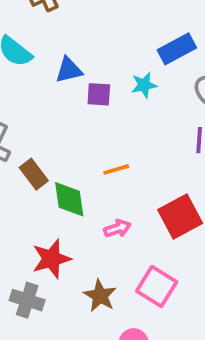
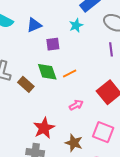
purple square: (99, 94) -> (53, 44), moved
green diamond: (69, 199) -> (47, 72), moved

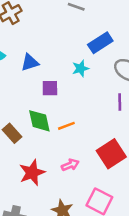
red star: (44, 128) -> (32, 173), moved

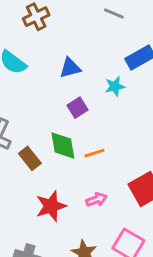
blue triangle: (30, 62) -> (70, 68), moved
purple square: (50, 88) -> (78, 108), turned -35

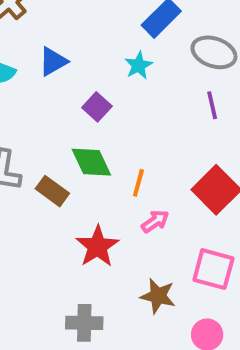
blue triangle: (70, 68) -> (53, 61), moved
orange line: (94, 153) -> (138, 183), moved, turned -42

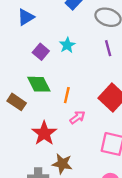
blue triangle: (53, 61) -> (26, 17), moved
cyan star: (139, 65) -> (67, 45), moved
brown star: (158, 296) -> (62, 164), moved

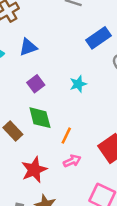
blue triangle: (26, 17) -> (28, 47), moved
purple square: (41, 52) -> (36, 84), moved

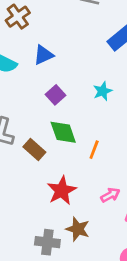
pink arrow: (72, 161) -> (110, 195), moved

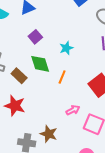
cyan star: (103, 91) -> (66, 48), moved
red star: (62, 191) -> (15, 106), moved, turned -30

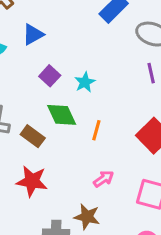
cyan star: (66, 48) -> (85, 82), moved
pink arrow: (73, 110) -> (104, 179), moved

